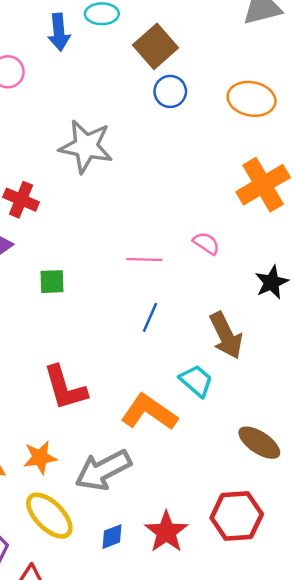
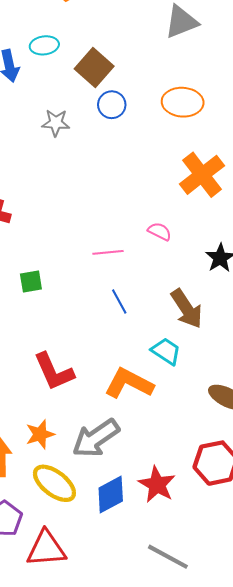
gray star: (86, 146) -> (56, 123), moved, size x0.6
blue line: (150, 317) -> (119, 302), turned -45
blue diamond: (112, 537) -> (111, 494), size x1.6

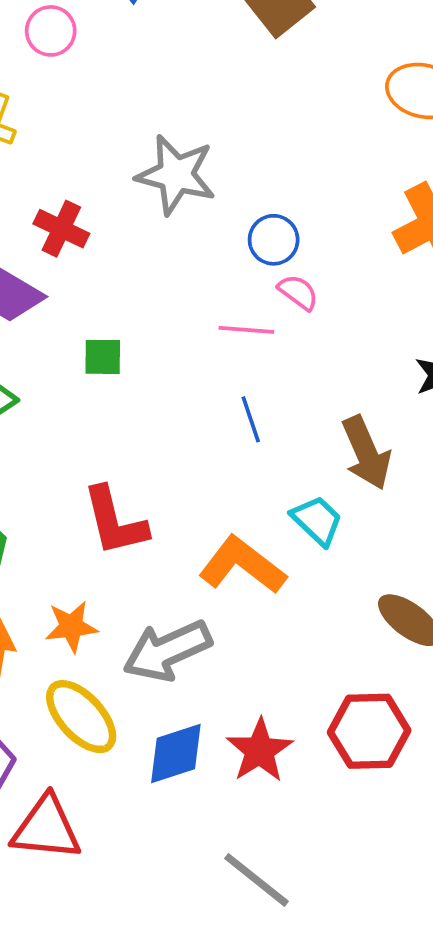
blue circle: (112, 105) -> (274, 240), moved
gray star: (56, 123) -> (176, 175), moved, size x1.6
pink semicircle: (160, 231) -> (298, 292), moved

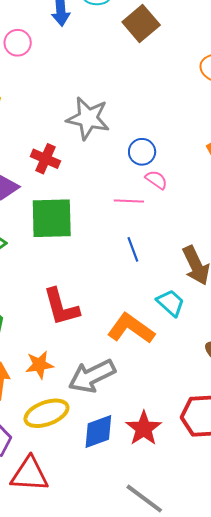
red cross: (61, 229) -> (45, 159), moved
green square: (103, 357) -> (52, 218), size x2.0
yellow ellipse: (81, 717) -> (46, 413), turned -66

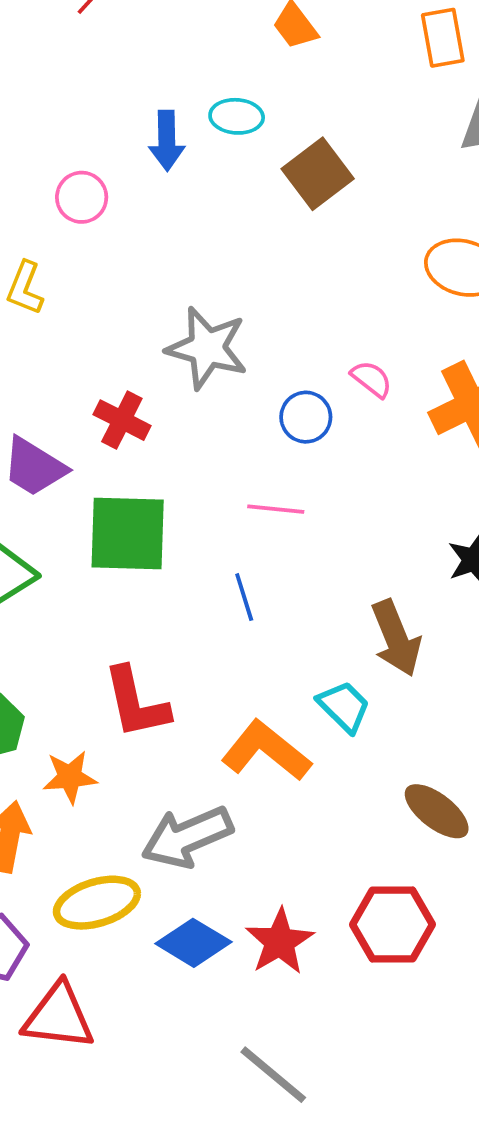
pink semicircle: (156, 180) -> (372, 379), moved
blue line: (133, 249) -> (244, 597), moved
orange star: (39, 365) -> (70, 777), moved
blue diamond: (98, 432) -> (193, 943), turned 48

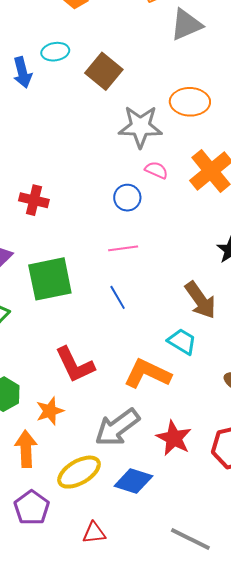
gray star: (207, 348) -> (140, 127), moved
red cross: (122, 420) -> (34, 200), moved
red star: (280, 942) -> (174, 438), moved
red triangle: (58, 1017) -> (94, 533), moved, size x0.6

